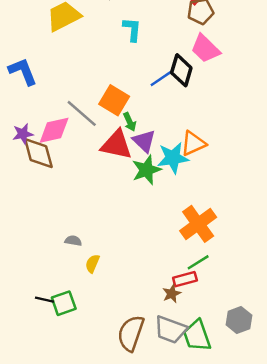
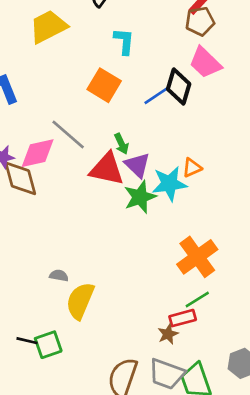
orange square: (114, 100) -> (104, 85), moved
orange triangle: (193, 143) -> (192, 168), size x0.7
yellow semicircle: (92, 264) -> (80, 301), size x1.8

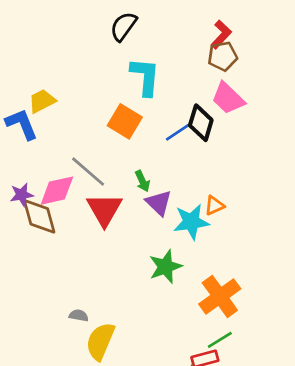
yellow trapezoid: (48, 27) -> (42, 101), moved, size x0.7
cyan L-shape: (124, 41) -> (145, 77), size x1.4
red triangle: (107, 169) -> (104, 210), moved, turned 48
green star: (140, 197) -> (165, 267), moved

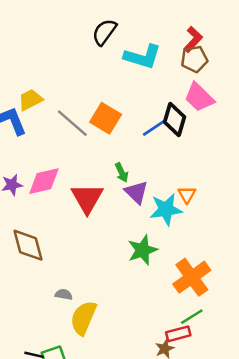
cyan L-shape: (145, 77) -> (143, 57), moved, turned 102
gray line: (88, 172) -> (72, 123), moved
orange triangle: (214, 206) -> (187, 195), turned -36
brown diamond: (39, 216) -> (28, 245), moved

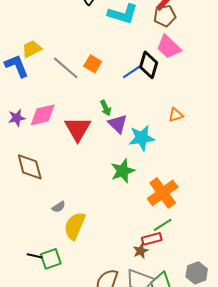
orange square: (106, 118) -> (93, 64), size x0.7
orange triangle: (187, 195) -> (176, 115), moved, turned 42
gray semicircle: (64, 294) -> (59, 207), turned 136

